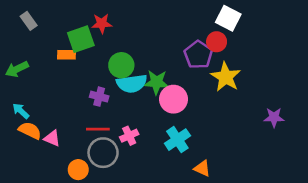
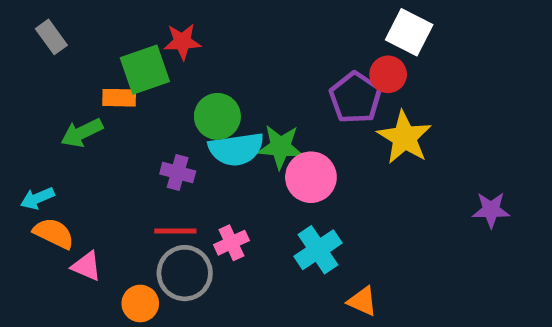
green arrow: (17, 69) -> (82, 133), moved
cyan arrow: (21, 111) -> (37, 198), turned -66
pink triangle: (52, 138) -> (86, 266), moved

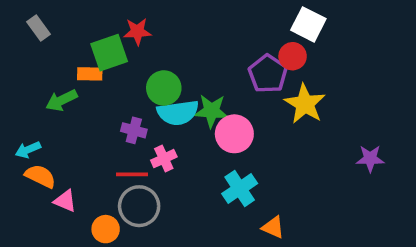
pink cross: (231, 243) -> (164, 159), moved

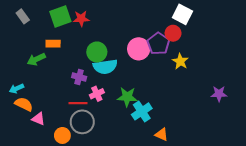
green square: (109, 53) -> (60, 16), moved
yellow star: (305, 104) -> (180, 61), size x0.7
green star: (211, 111) -> (127, 97), moved
pink circle: (234, 134) -> (139, 49), moved

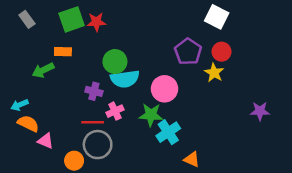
red circle: (173, 33) -> (222, 52), moved
pink circle: (139, 49) -> (165, 89), moved

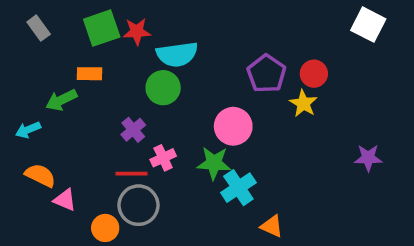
white square: (217, 17) -> (368, 25), moved
cyan semicircle: (125, 79) -> (177, 54), moved
purple cross: (94, 91) -> (133, 130), turned 35
cyan arrow: (20, 105) -> (28, 130), moved

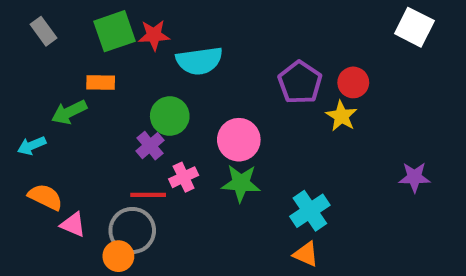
green circle: (163, 88) -> (170, 116), moved
pink circle: (233, 126) -> (239, 140), moved
cyan cross: (238, 188) -> (310, 211), moved
gray circle: (139, 205) -> (132, 230), moved

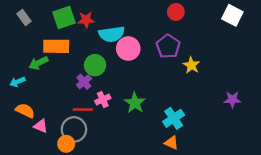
orange rectangle: (101, 82) -> (56, 46), size x1.6
red circle: (353, 82) -> (176, 12), moved
pink circle: (239, 140) -> (128, 49), moved
green star: (241, 183) -> (135, 103), turned 30

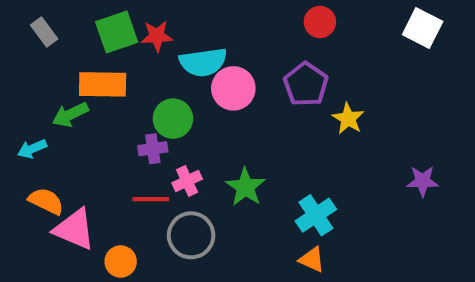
purple cross: (84, 82) -> (153, 149), turned 32
pink triangle: (41, 126) -> (74, 229), size x1.6
gray circle: (74, 129) -> (191, 235), moved

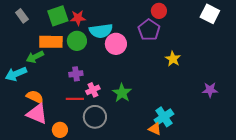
purple pentagon: (306, 84) -> (149, 30), moved
green circle: (173, 119) -> (77, 41), moved
cyan arrow: (32, 149) -> (16, 74), size x1.5
orange semicircle: (46, 201) -> (35, 97), moved
cyan cross: (316, 215) -> (164, 117), moved

